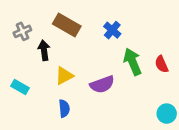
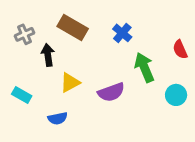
red semicircle: (162, 64) -> (180, 49), moved
blue semicircle: (64, 108) -> (58, 118), moved, turned 84
cyan circle: (167, 114) -> (176, 95), moved

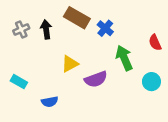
brown rectangle: (73, 27) -> (77, 18), moved
black arrow: (48, 55) -> (46, 29), moved
yellow triangle: (70, 83) -> (70, 64), moved

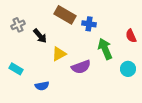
blue cross: (105, 28) -> (89, 24), turned -32
black arrow: (46, 29) -> (40, 36), moved, turned 147

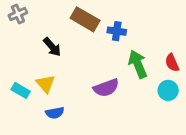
gray cross: (18, 25) -> (18, 14), moved
red semicircle: (131, 36) -> (172, 63), moved
yellow triangle: (59, 54) -> (46, 84), moved, turned -42

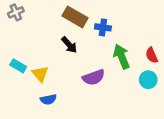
black arrow: (52, 47) -> (69, 45), moved
cyan rectangle: (21, 90) -> (18, 66), moved

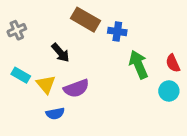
gray cross: (16, 12) -> (17, 30), moved
black arrow: (69, 45) -> (60, 53), moved
purple semicircle: (94, 77) -> (76, 88), moved

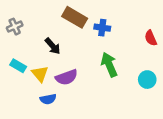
red semicircle: (173, 63) -> (151, 38), moved
green arrow: (138, 65) -> (109, 65), moved

